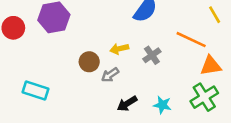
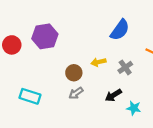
gray arrow: (110, 75) -> (76, 93), moved
black arrow: (127, 104) -> (113, 95), moved

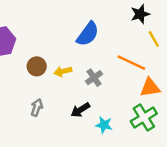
brown circle: (74, 73) -> (37, 66), moved
gray arrow: (76, 93) -> (37, 107), turned 144

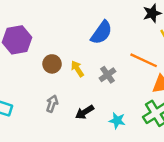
yellow arrow: (63, 71) -> (77, 69), turned 70
black arrow: (80, 110) -> (85, 112), moved

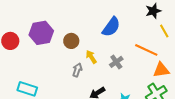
brown circle: (52, 64) -> (71, 41), moved
gray arrow: (52, 104) -> (77, 70), moved

